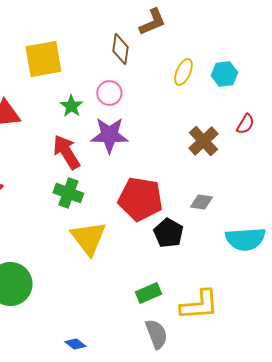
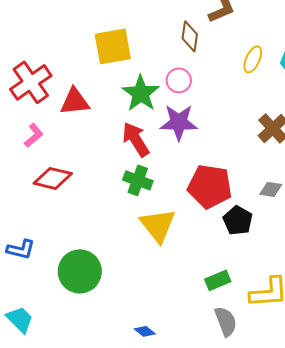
green star: (71, 106) -> (141, 93), size x1.6

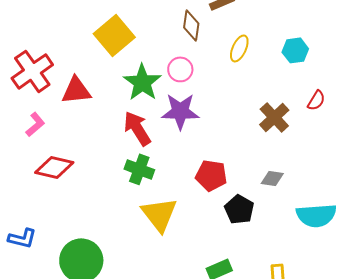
yellow square: (113, 46) -> (114, 35), turned -30
yellow ellipse: (253, 59) -> (239, 48), moved
red pentagon: (210, 186) -> (211, 175), size x0.7

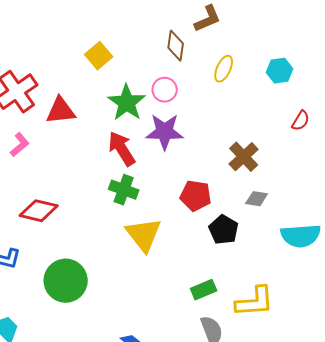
yellow square: (114, 35) -> (99, 56), size x0.7
brown cross: (274, 117) -> (244, 157), moved
red diamond: (54, 167) -> (39, 211), moved

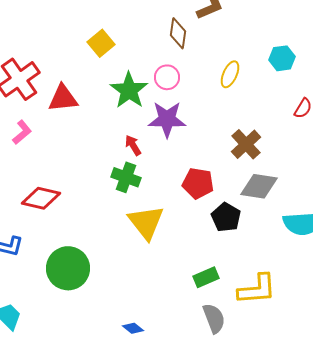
yellow ellipse: (224, 69) -> (230, 74), moved
red arrow: (122, 149) -> (133, 145), moved, size x0.6
gray diamond: (257, 199) -> (259, 186), size x1.6

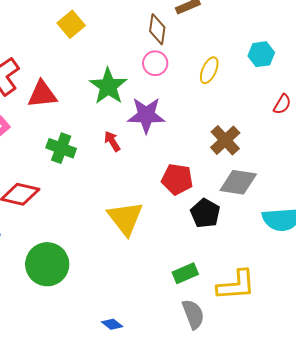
yellow square: (101, 43) -> (71, 24), moved
pink circle: (167, 77) -> (155, 63), moved
green cross: (126, 177) -> (61, 148), moved

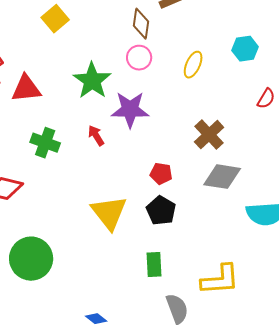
red pentagon: (177, 179) -> (161, 174), size x0.7
black pentagon: (205, 213) -> (161, 211), moved
green rectangle: (185, 273) -> (154, 265), moved, turned -70

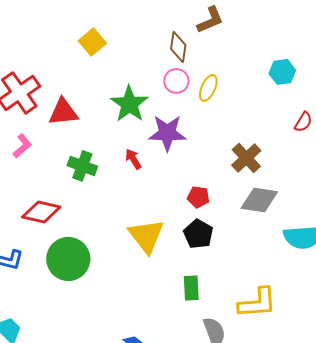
yellow ellipse: (193, 65) -> (208, 88), moved
green circle: (31, 259) -> (68, 259), moved

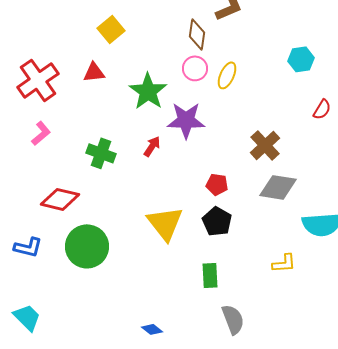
red triangle: (63, 112) -> (94, 72), moved, size x0.7
red arrow: (133, 159) -> (152, 146), turned 65
yellow L-shape: (257, 303) -> (284, 263), moved, size x0.6

